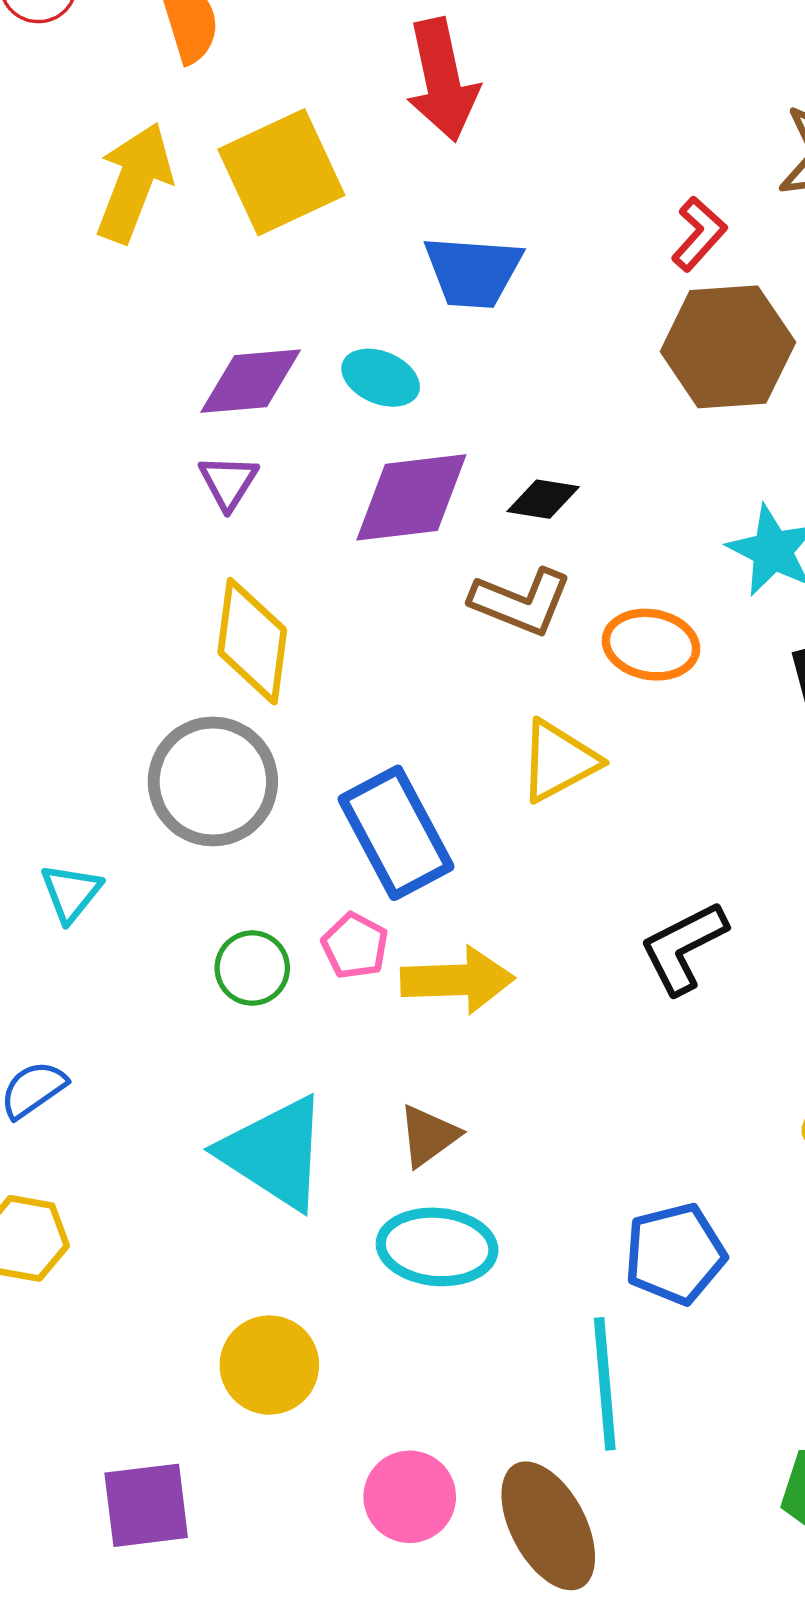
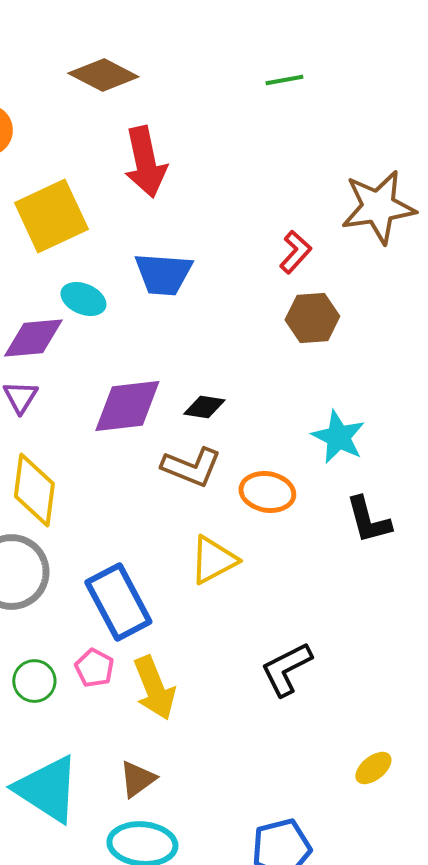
brown hexagon: (728, 347) -> (312, 318), size x0.7
cyan ellipse: (381, 378) -> (83, 299), moved
yellow arrow: (458, 980) -> (154, 688), turned 70

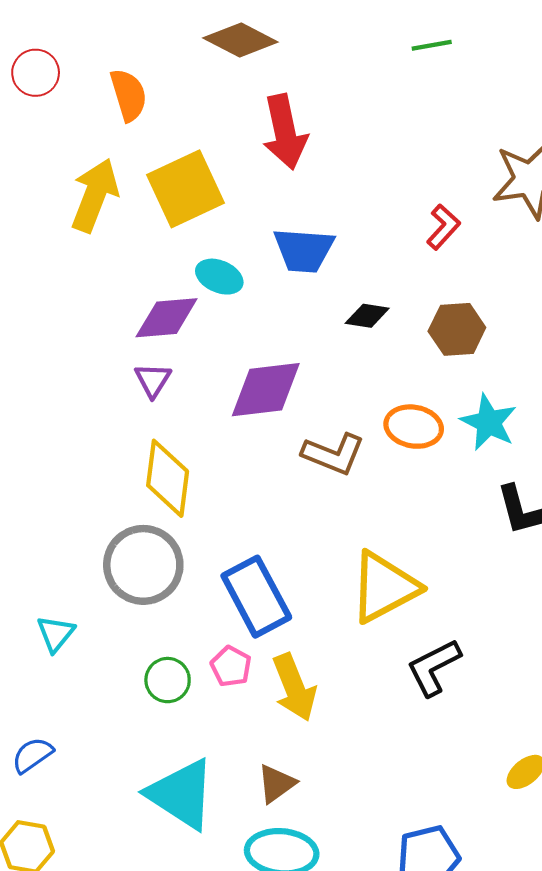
brown hexagon: (312, 318) -> (457, 329), moved
black diamond: (204, 407) -> (367, 316), moved
orange ellipse: (267, 492) -> (414, 427), moved
yellow triangle: (213, 560) -> (384, 587), moved, size x1.4

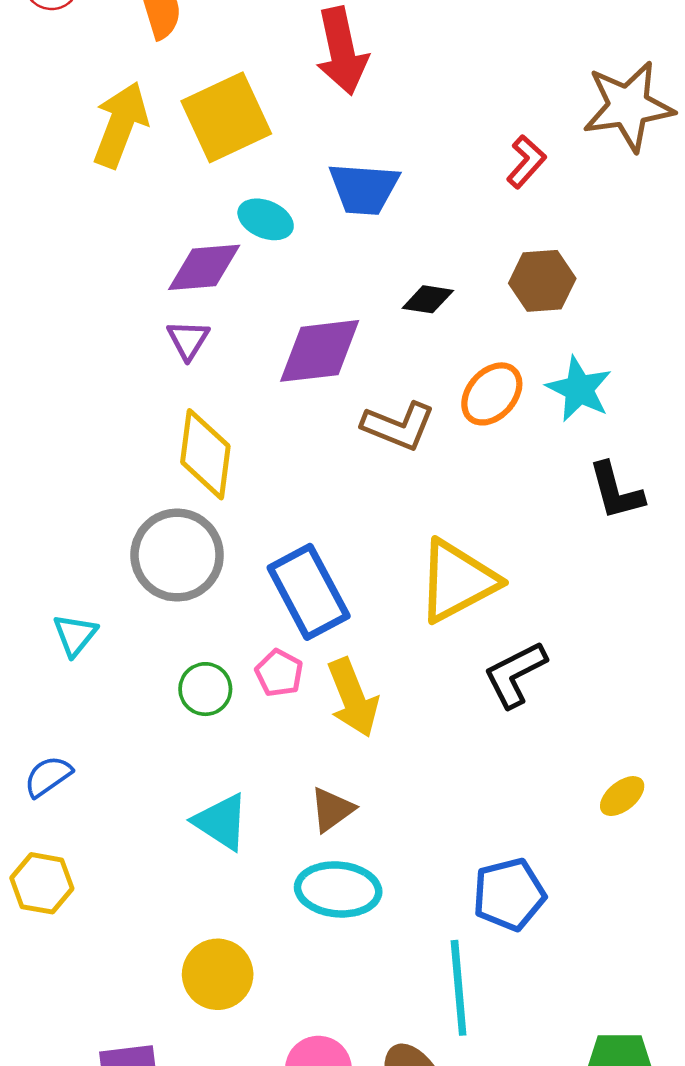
black diamond: (367, 316) -> (428, 299), moved
orange ellipse: (414, 427) -> (492, 394), turned -58
cyan triangle: (181, 794) -> (221, 822), size x0.7

